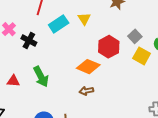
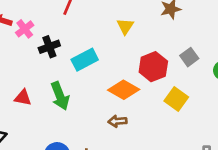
cyan rectangle: (59, 24) -> (85, 60), moved
black cross: (29, 41) -> (49, 47), turned 35
yellow square: (142, 56) -> (176, 99), moved

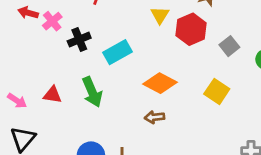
red hexagon: (153, 67) -> (191, 29), moved

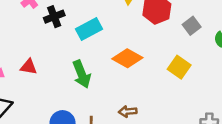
green arrow: (92, 92) -> (82, 74), moved
brown arrow: (155, 117) -> (128, 111), moved

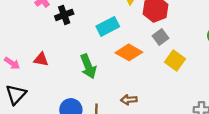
gray square: (192, 26) -> (161, 37), moved
cyan rectangle: (89, 29) -> (108, 26), moved

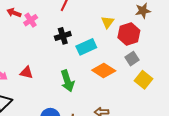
black cross: (64, 15) -> (63, 36), moved

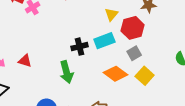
black cross: (63, 36) -> (79, 47), moved
cyan rectangle: (86, 47) -> (104, 41), moved
orange diamond: (104, 71) -> (116, 74), moved

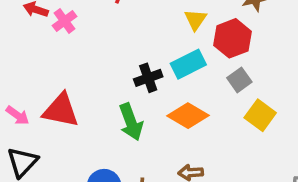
red triangle: (25, 61) -> (61, 110), size x1.6
orange diamond: (116, 74) -> (188, 116), moved

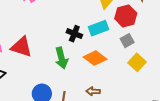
black cross: (148, 78) -> (74, 34), turned 35

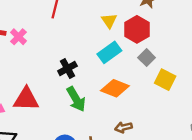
black cross: (74, 34) -> (67, 68), moved, turned -35

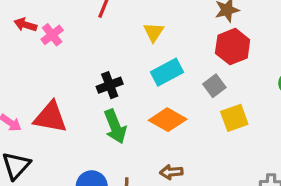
yellow triangle: (109, 21) -> (154, 32), moved
red hexagon: (137, 29) -> (233, 47), moved
yellow square: (165, 80) -> (234, 118), turned 35

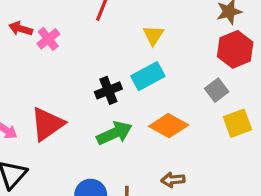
cyan rectangle: (167, 72) -> (148, 76), moved
red triangle: (50, 117) -> (47, 124), turned -45
green arrow: (115, 126) -> (114, 133), turned -92

